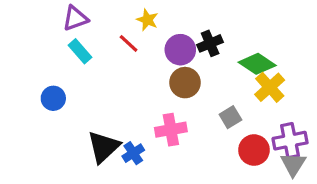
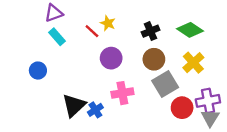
yellow star: (147, 20) -> (108, 23), moved
purple circle: (180, 50) -> (111, 58), moved
green diamond: (257, 64) -> (190, 30), moved
brown circle: (185, 83) -> (154, 59), moved
gray square: (230, 117) -> (165, 84), size x1.6

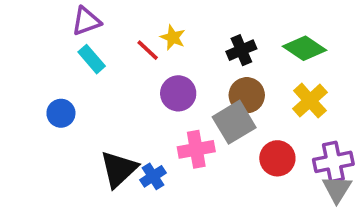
gray square: (165, 84) -> (234, 122), moved
red circle: (182, 108) -> (277, 158), moved

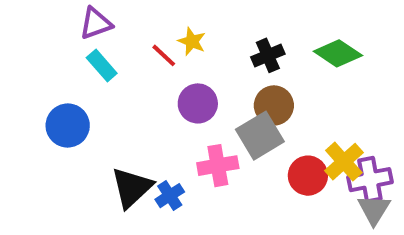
yellow cross: (310, 101) -> (344, 162), moved
blue circle: (61, 113) -> (68, 126), size x1.4

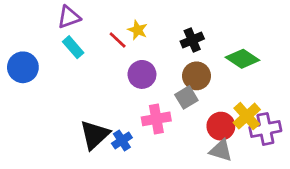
green diamond: (338, 53) -> (242, 59), moved
blue circle: (68, 126) -> (23, 67), moved
gray square: (260, 136) -> (186, 97), size x0.7
gray triangle: (374, 210) -> (221, 150), moved, turned -45

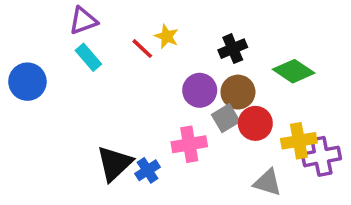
purple circle: (142, 74) -> (200, 90), moved
yellow cross: (247, 116) -> (299, 141), turned 32
red circle: (221, 126) -> (255, 123), moved

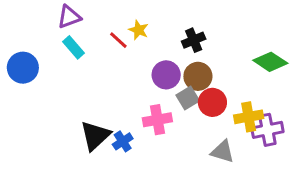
green diamond: (294, 71) -> (270, 62), moved

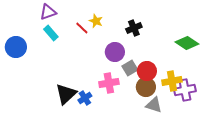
brown circle: (198, 76) -> (146, 87), moved

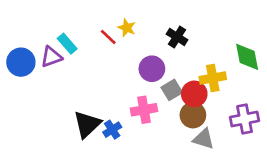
purple triangle: (48, 12) -> (51, 57), moved
black cross: (134, 28) -> (177, 37), turned -35
green diamond: (187, 43) -> (247, 57), turned 45
yellow cross: (172, 81) -> (213, 78), moved

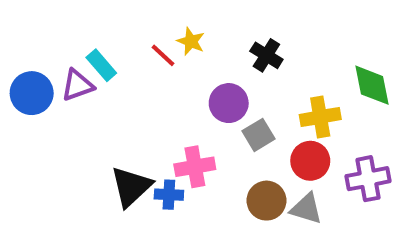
red circle: (194, 94) -> (310, 161), moved
pink cross: (144, 110) -> (195, 167), moved
brown circle: (193, 115) -> (266, 201), moved
blue cross: (112, 130) -> (169, 195), turned 36

